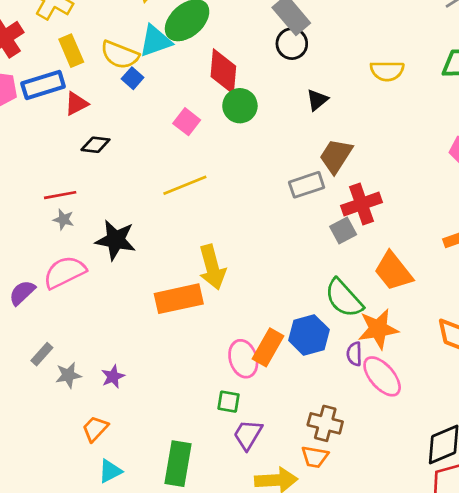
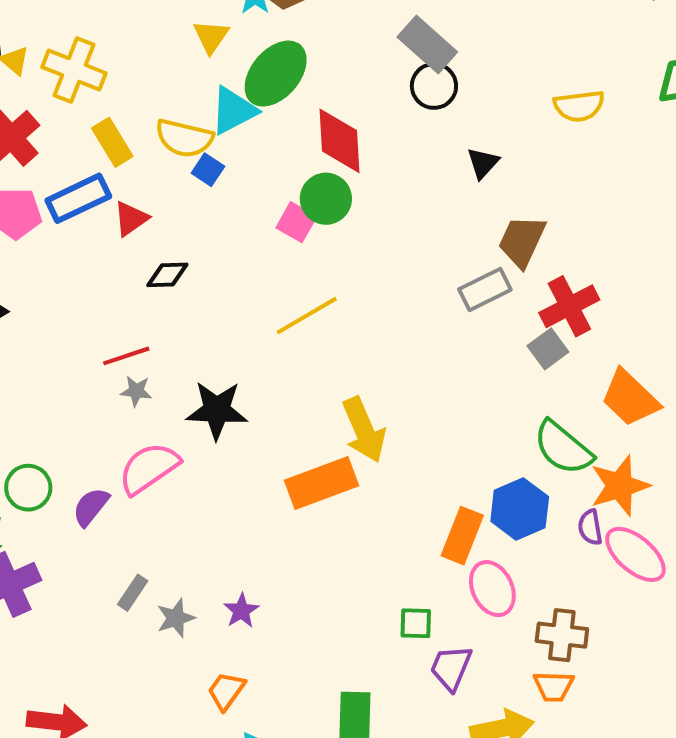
green circle: (240, 106) -> (326, 199), moved
pink ellipse: (243, 359) -> (492, 589), moved

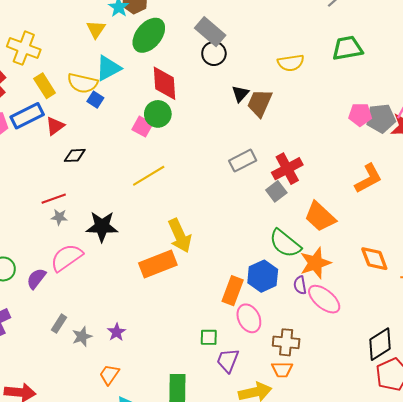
green ellipse: (276, 74) -> (149, 35), moved
brown trapezoid: (522, 241) -> (260, 103), moved

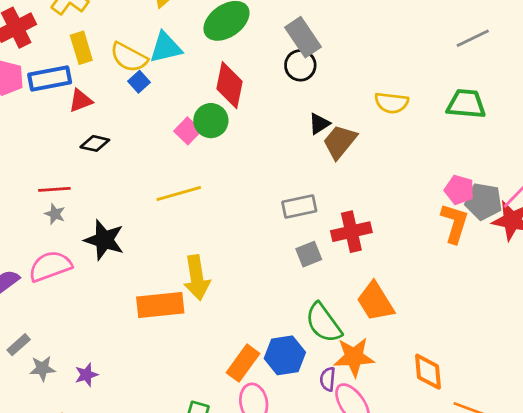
orange L-shape: (368, 178) -> (455, 223), moved, turned -60
gray square: (276, 191) -> (309, 254), moved

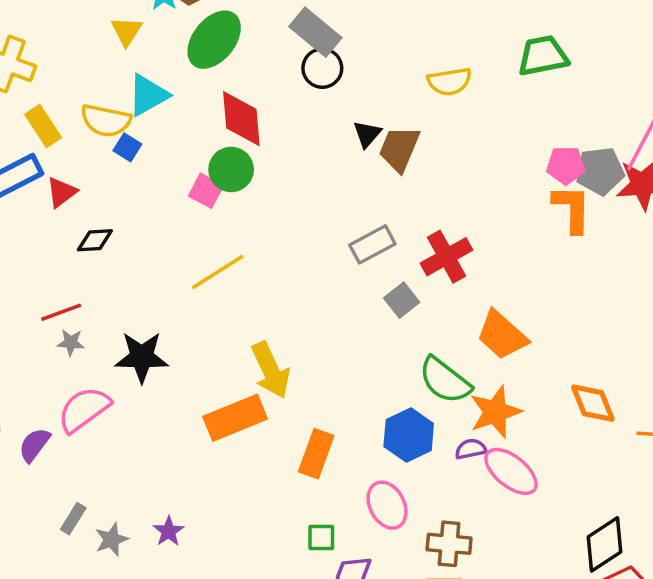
orange rectangle: (243, 363) -> (316, 454), moved
purple semicircle: (328, 379) -> (471, 449), turned 90

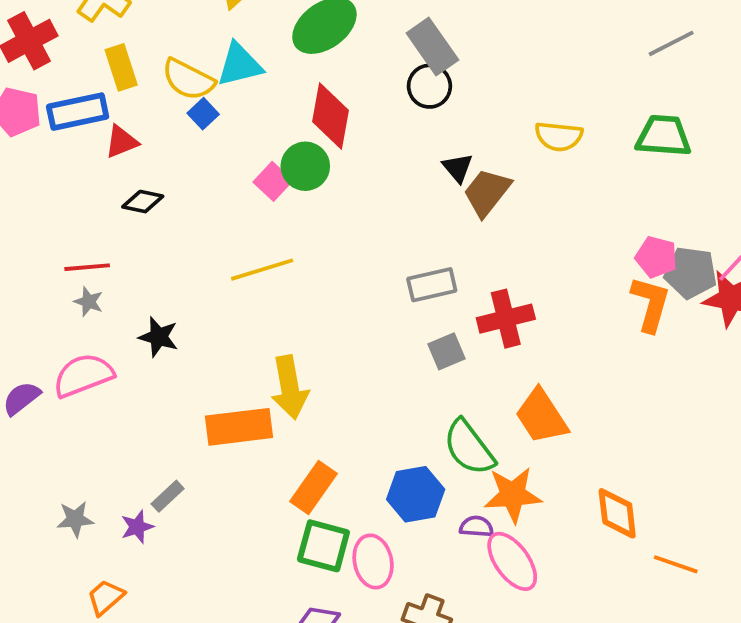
black triangle: (367, 134) -> (458, 168), turned -36
black star: (142, 357) -> (159, 337), size x0.7
gray rectangle: (73, 519) -> (168, 496), moved
green square: (321, 538) -> (323, 546), moved, size x1.6

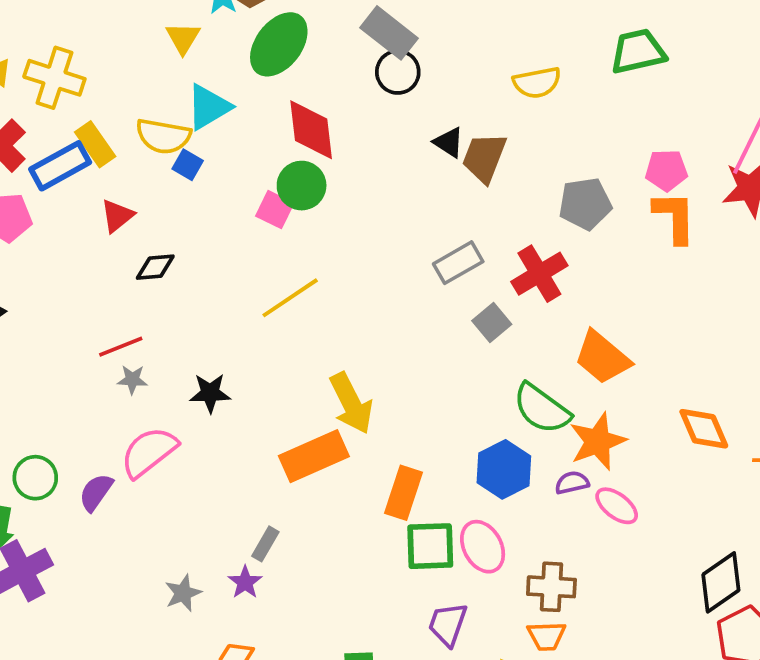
blue rectangle: (78, 112) -> (60, 166), moved
gray pentagon: (691, 273) -> (585, 204), moved
pink ellipse: (512, 561) -> (617, 506), size x0.7

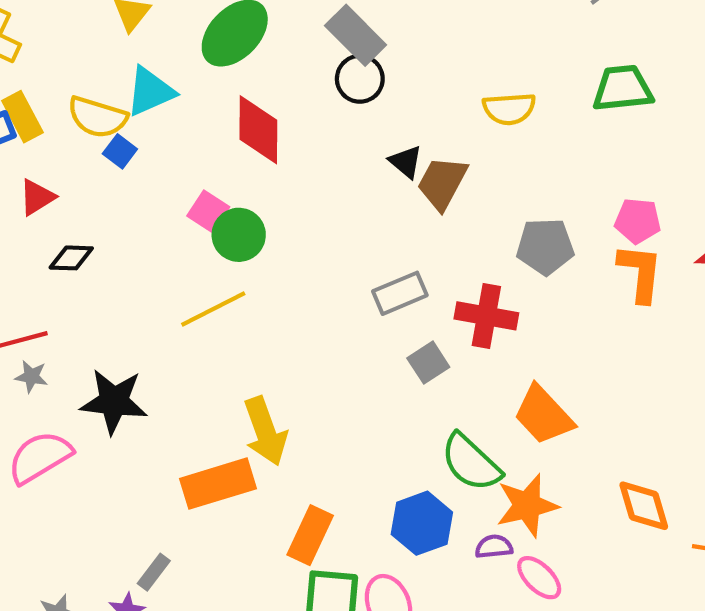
green circle: (302, 186) -> (239, 235), moved
red cross: (539, 274) -> (486, 316), turned 34
black star: (210, 393) -> (114, 401), size x1.5

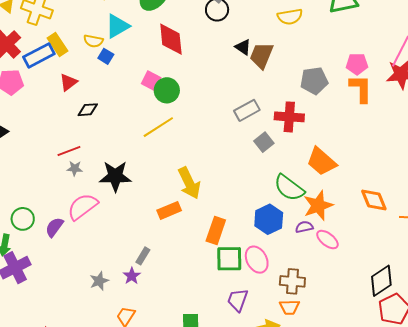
yellow semicircle: (97, 117) -> (93, 41), size x0.7
orange rectangle: (218, 484) -> (169, 210), size x0.7

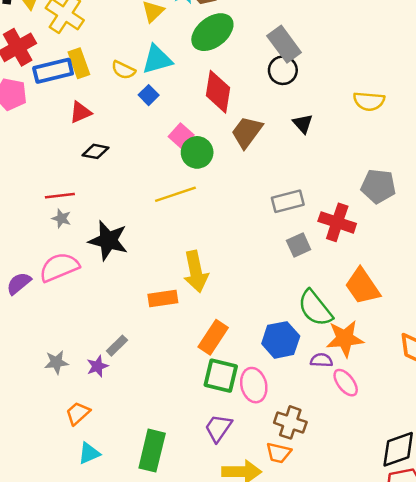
brown trapezoid: (262, 55) -> (247, 132), moved
blue square: (106, 56) -> (149, 95), moved

